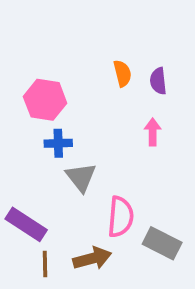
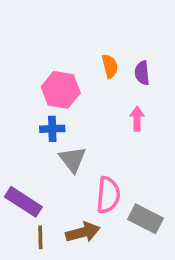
pink hexagon: (45, 100) -> (61, 90), moved

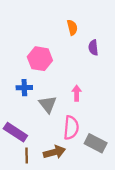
orange semicircle: (110, 66) -> (72, 27), moved
pink arrow: (137, 119) -> (77, 93), moved
blue cross: (52, 129) -> (24, 88), moved

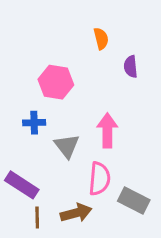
pink arrow: (77, 93) -> (107, 130), size x1.5

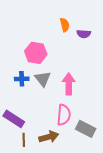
purple semicircle: (131, 67) -> (84, 34), moved, turned -80
gray triangle: (67, 146) -> (43, 79), moved

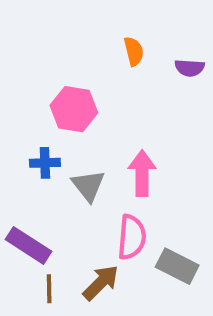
purple semicircle: (84, 34) -> (190, 68), moved
gray triangle: (43, 79) -> (88, 186), moved
brown arrow: (49, 137) -> (101, 283), turned -30

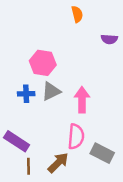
orange semicircle: (134, 51) -> (77, 14), moved
gray triangle: (88, 186) -> (51, 91), moved, turned 42

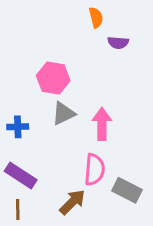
purple semicircle: (109, 39) -> (118, 43), moved
blue cross: (26, 94) -> (18, 127), moved
brown line: (28, 166) -> (18, 209), moved

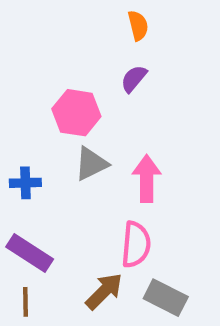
purple semicircle: (118, 43) -> (134, 79), moved, turned 126
gray rectangle: (127, 190) -> (166, 298), moved

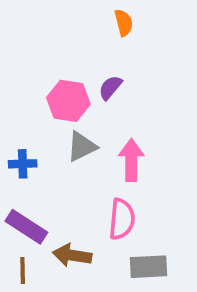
purple semicircle: (134, 79) -> (110, 88), moved
brown arrow: (104, 291) -> (72, 255), moved, turned -126
gray rectangle: (166, 298) -> (148, 267), turned -30

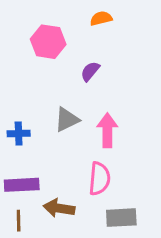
orange semicircle: (124, 23) -> (101, 18), turned -90
pink hexagon: (68, 101) -> (48, 42), moved
purple rectangle: (26, 227) -> (22, 185), turned -36

